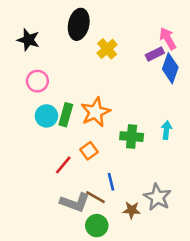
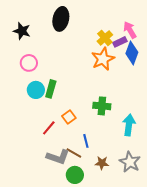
yellow cross: (107, 49) -> (105, 38), moved
orange star: (95, 112) -> (103, 59), moved
cyan arrow: (166, 130) -> (129, 125), moved, size x1.5
gray star: (157, 197) -> (130, 162), moved

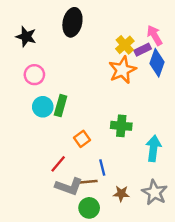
red line: (49, 128) -> (58, 164), moved
brown line: (74, 153) -> (88, 182), turned -35

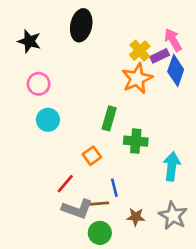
green rectangle: (61, 106) -> (109, 118), moved

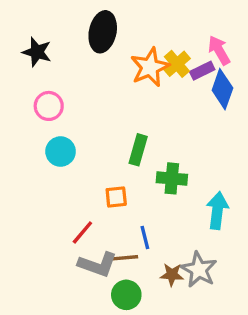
orange star: (137, 79) -> (150, 67), moved
orange square: (92, 156) -> (116, 197), turned 30
gray star: (173, 216) -> (199, 270), moved

